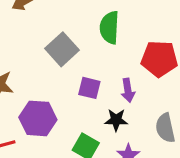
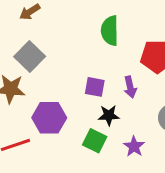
gray square: (62, 49) -> (30, 56), moved
black star: (116, 120) -> (109, 115), moved

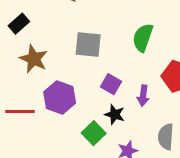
gray square: (30, 56) -> (88, 45), moved, turned 32

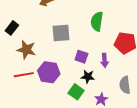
red line: (20, 112) -> (24, 75), moved

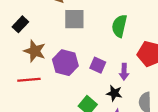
gray square: (61, 33) -> (74, 19), moved
purple hexagon: (49, 72) -> (65, 63), moved
black star: (88, 77) -> (114, 93), moved

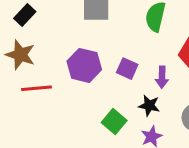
brown star: (35, 51) -> (20, 55), moved

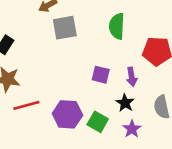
purple hexagon: (84, 65) -> (67, 114), moved
black star: (149, 106) -> (125, 103), turned 30

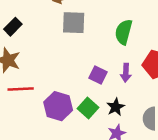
purple arrow: (132, 77) -> (126, 73), moved
green square: (98, 122) -> (88, 108), moved

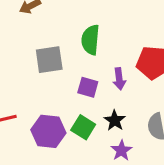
gray square: (74, 23) -> (49, 60), moved
green semicircle: (124, 32) -> (90, 40), moved

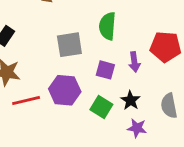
purple hexagon: (48, 131) -> (65, 90), moved
purple star: (121, 150) -> (137, 128), turned -30

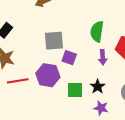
green semicircle: (107, 26) -> (97, 31), moved
purple square: (105, 70) -> (69, 58), moved
green square: (101, 107) -> (75, 90), turned -35

